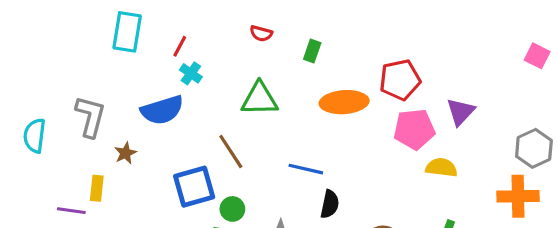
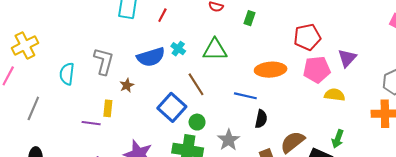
cyan cross: (191, 73) -> (178, 49), moved
orange ellipse: (344, 102) -> (271, 70), moved
blue square: (194, 187) -> (172, 107), turned -32

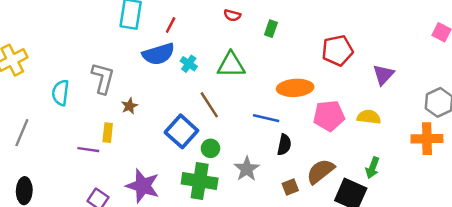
blue semicircle: (151, 57) -> (158, 54), moved
pink pentagon: (317, 70) -> (329, 116), moved

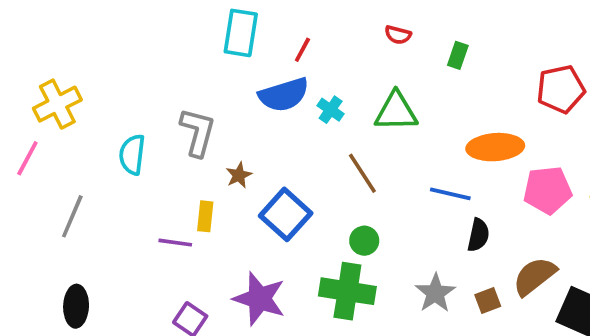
blue square: (181, 131) -> (286, 214), moved
gray star: (247, 169) -> (435, 293), moved

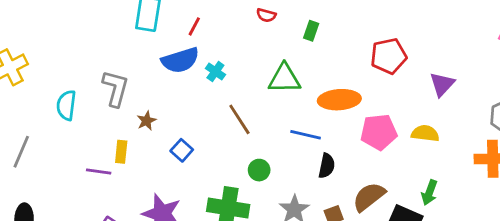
green triangle: (396, 112) -> (284, 79), moved
blue square: (286, 214) -> (182, 150), size x0.6
green circle: (364, 241) -> (259, 170), moved

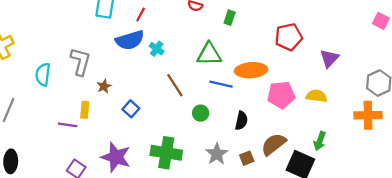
blue line: (306, 135) -> (221, 84), moved
green circle: (259, 170) -> (201, 113), moved

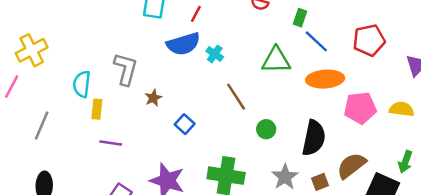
blue line: (221, 84) -> (316, 41), moved, turned 30
yellow rectangle: (85, 110) -> (97, 109), moved
black semicircle: (241, 121) -> (314, 138), size x1.6

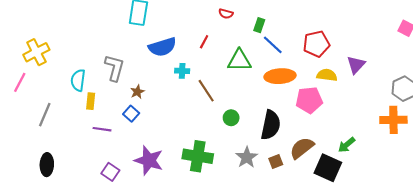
red line: (196, 14) -> (204, 42), moved
cyan cross: (215, 54) -> (182, 71), moved, turned -32
yellow semicircle: (402, 109) -> (327, 75), moved
blue square: (185, 124) -> (131, 114), moved
green arrow: (405, 162) -> (347, 145), turned 30

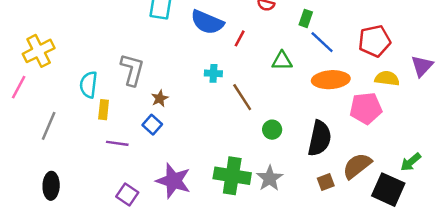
blue semicircle: (162, 47) -> (207, 22), moved, turned 40
green triangle: (239, 61) -> (282, 61), size x0.7
gray star: (247, 157) -> (270, 178), moved

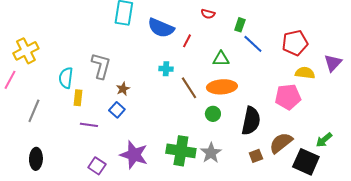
orange ellipse: (331, 80) -> (222, 87), moved

